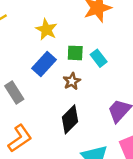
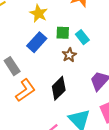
brown star: (72, 81) -> (69, 55), moved
orange L-shape: (20, 138) -> (25, 90), moved

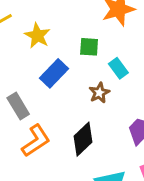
yellow star: (39, 13) -> (37, 36), moved
green square: (63, 33) -> (89, 47), moved

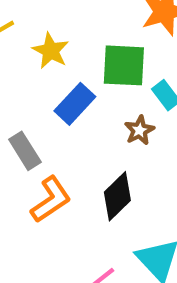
green square: (89, 47) -> (124, 65), size x1.6

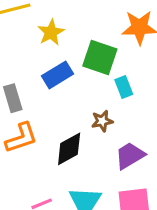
brown star: (139, 130) -> (102, 121), moved

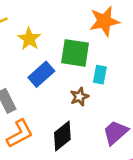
cyan rectangle: (124, 87) -> (100, 75), turned 42
brown star: (102, 121) -> (79, 97), moved

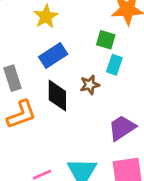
green square: (75, 53) -> (106, 40), moved, size x0.6
black diamond: (62, 136) -> (57, 96), moved, turned -60

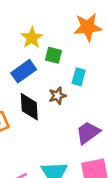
yellow star: (46, 16) -> (32, 38), moved
green square: (106, 40) -> (53, 55), moved

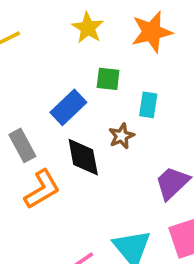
yellow star: (32, 38) -> (88, 28), moved

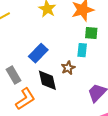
green square: (108, 79) -> (91, 33), moved

